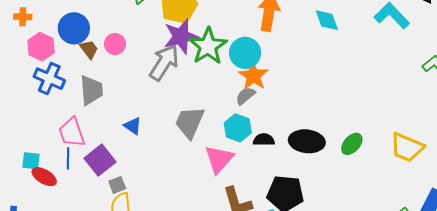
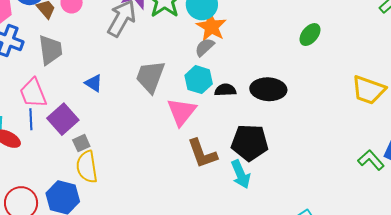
green ellipse: (352, 144) -> (310, 35), moved

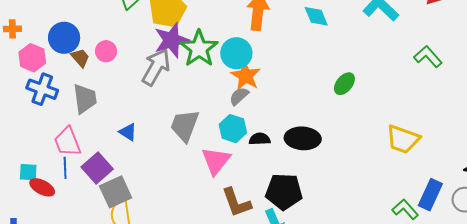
gray square: (81, 143) -> (116, 192), size x1.8

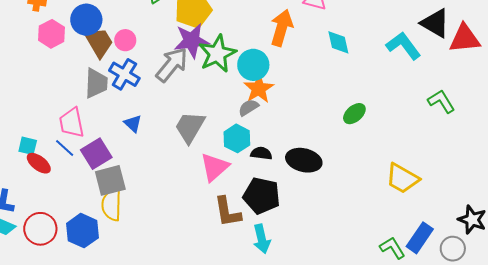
brown trapezoid: (80, 58) -> (99, 42), size x1.6
blue cross: (42, 89) -> (124, 74), moved
blue line: (65, 168) -> (65, 148), turned -55
black pentagon: (284, 192) -> (262, 196), moved

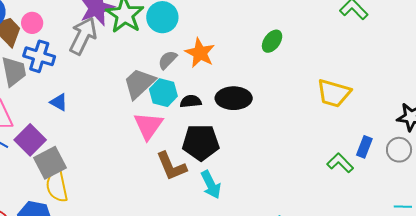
orange star: (259, 89) -> (200, 53), moved
gray trapezoid: (190, 127) -> (139, 83), moved, turned 30
blue rectangle: (420, 238) -> (364, 147), size x0.7

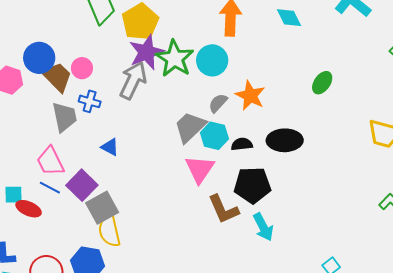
blue cross: (39, 56) -> (90, 101), size x0.7

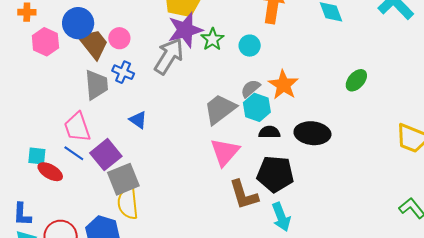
green star: (175, 58) -> (212, 39), size x0.6
cyan circle: (212, 60) -> (250, 46), size x0.7
cyan hexagon: (214, 136) -> (257, 107), moved

